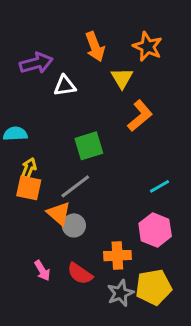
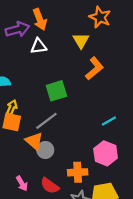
orange arrow: (95, 47) -> (40, 19), moved

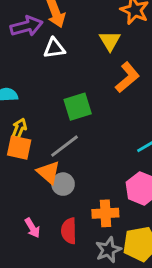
red semicircle: (50, 186) -> (69, 231), turned 54

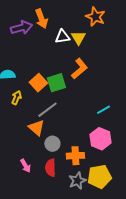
white triangle: (54, 48) -> (62, 37), moved
orange L-shape: (127, 77) -> (79, 69), moved
orange square: (19, 148) -> (38, 83), moved, turned 36
gray circle: (63, 184) -> (52, 144), moved

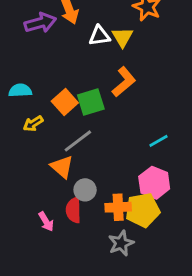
yellow arrow: (16, 98) -> (33, 124), turned -144
red semicircle: (50, 168) -> (73, 210), moved
yellow pentagon: (99, 177) -> (143, 210), moved

